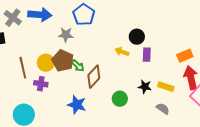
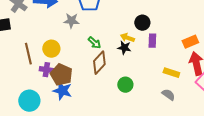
brown pentagon: (63, 61) -> (61, 75), moved
green arrow: (78, 66) -> (94, 43), moved
black star: (145, 87) -> (124, 48), moved
blue star: (77, 105) -> (62, 91), moved

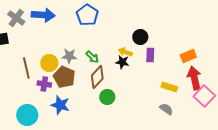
gray star: (71, 21) -> (69, 56), moved
brown pentagon: (61, 75) -> (64, 77), moved
green circle: (125, 85) -> (107, 97), moved

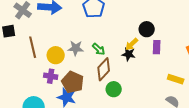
yellow arrow: (125, 52) -> (132, 44), turned -64
brown line: (26, 68) -> (33, 47), moved
brown pentagon: (64, 77) -> (73, 82), moved

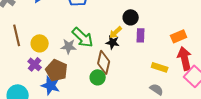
gray star: (76, 48) -> (69, 46), moved
green arrow: (99, 49) -> (83, 37), size x1.6
brown diamond: (104, 69) -> (104, 62), moved, turned -30
purple cross: (51, 76) -> (35, 64), turned 32

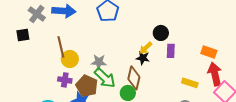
brown line: (17, 35) -> (61, 47), moved
orange rectangle: (179, 36) -> (209, 52), turned 42
green arrow: (83, 37) -> (105, 78), moved
purple cross: (35, 64) -> (65, 80), turned -32

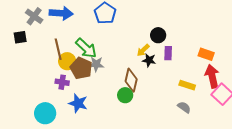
black star: (143, 58) -> (149, 60), moved
green arrow: (105, 78) -> (86, 48), moved
brown pentagon: (87, 86) -> (81, 68), moved

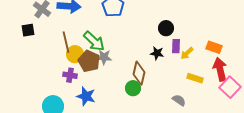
yellow arrow: (143, 50) -> (187, 53), moved
gray semicircle: (184, 107) -> (179, 100), moved

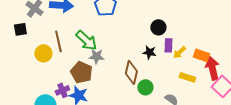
orange rectangle: (214, 47) -> (201, 55), moved
yellow circle: (75, 54) -> (43, 53), moved
brown pentagon: (89, 61) -> (81, 72), moved
purple cross: (70, 75) -> (62, 90), moved, turned -32
green circle: (133, 88) -> (145, 87), moved

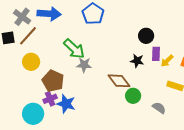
brown line: (58, 41) -> (28, 36), moved, turned 55
brown pentagon: (81, 72) -> (53, 81), moved
brown diamond: (131, 72) -> (119, 81), turned -50

